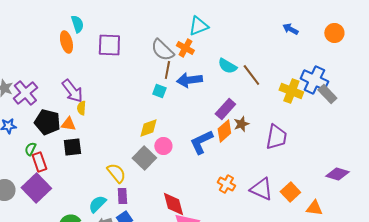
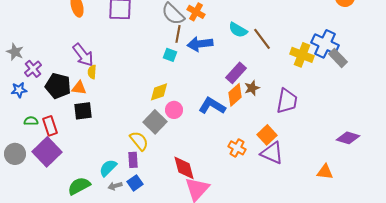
purple cross: (25, 93) -> (33, 69), moved, size x0.7
blue L-shape: (201, 142) -> (212, 106), turned 56
green semicircle: (30, 149) -> (31, 121), moved, turned 64
yellow semicircle: (116, 173) -> (139, 141), moved
orange square: (290, 192) -> (267, 135), moved

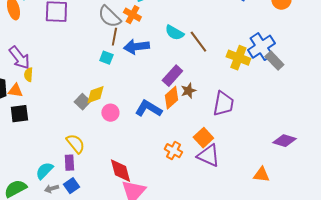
blue cross: (325, 44) -> (261, 47), turned 32
gray square: (155, 122) -> (82, 102), moved, size x0.7

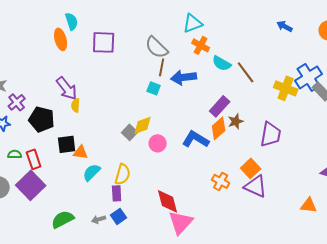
orange cross: (132, 15) -> (201, 45), moved
orange triangle: (15, 91) -> (81, 152), moved
yellow semicircle: (75, 144) -> (123, 174), turned 55
cyan semicircle: (44, 171) -> (92, 172), moved

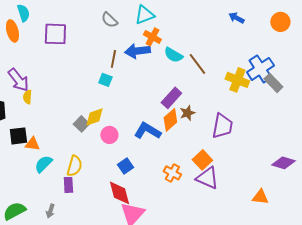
gray semicircle: (157, 47) -> (109, 20), moved, size x0.7
blue arrow: (184, 77) -> (137, 51), moved
blue square: (119, 216) -> (125, 166), moved
gray arrow: (99, 219) -> (50, 211), turned -56

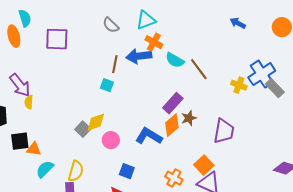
yellow cross: (237, 80) -> (239, 85), size x0.7
blue square: (125, 166) -> (127, 171), turned -35

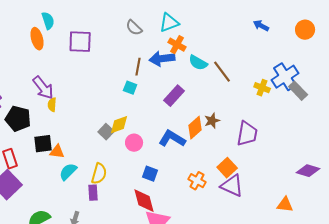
purple rectangle: (173, 103) -> (174, 96), moved

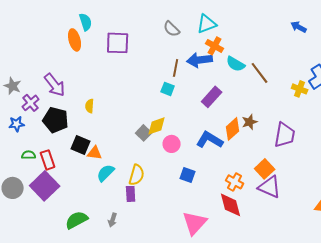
purple arrow: (43, 88) -> (55, 85), moved
black square: (43, 144) -> (81, 145), turned 30
red diamond: (144, 201) -> (231, 205), moved

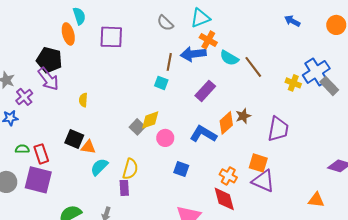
black pentagon: (56, 120) -> (49, 60), moved
orange square: (265, 169) -> (258, 163), turned -30
purple square: (45, 186) -> (38, 180), turned -32

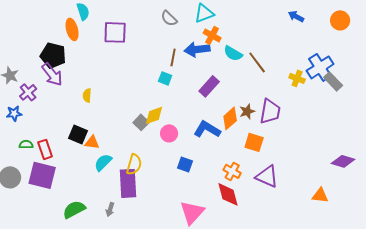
purple trapezoid: (278, 129) -> (270, 111), moved
orange square: (258, 163) -> (254, 142), moved
purple rectangle: (124, 188) -> (128, 183), size x1.8

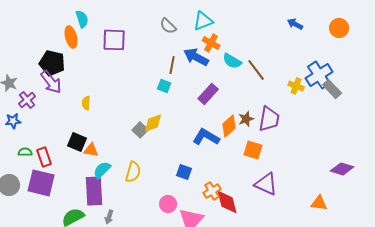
blue arrow: (197, 49) -> (196, 57), turned 35
pink circle: (169, 133) -> (168, 204), moved
orange cross: (232, 171) -> (212, 191), moved, turned 30
purple rectangle: (128, 183) -> (94, 191), moved

